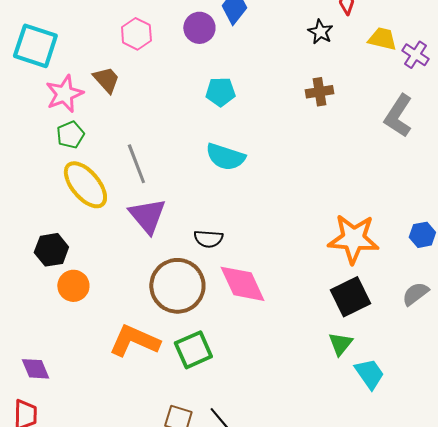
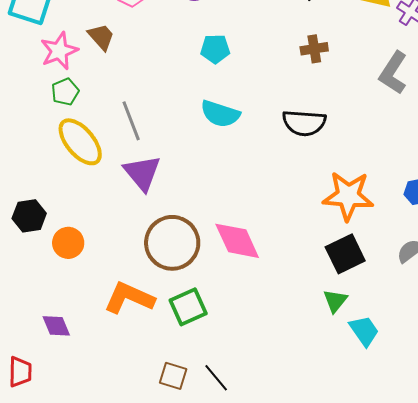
black semicircle: (208, 239) -> (304, 123), moved, size x1.5
black hexagon: (51, 250) -> (29, 216), moved
purple diamond: (35, 369) -> (56, 326), moved

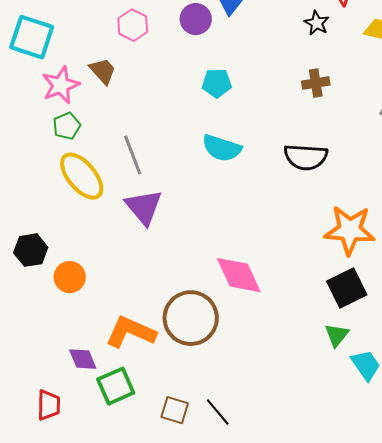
brown circle: (172, 243) -> (191, 318), moved
green square: (188, 307) -> (116, 386), moved
purple diamond: (56, 326) -> (83, 359), moved
red trapezoid: (20, 372) -> (49, 405), moved

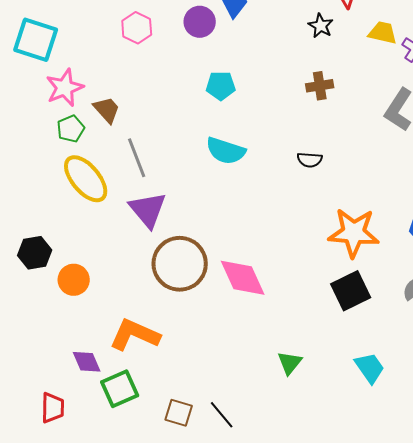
brown trapezoid: (103, 71) -> (107, 110), moved
black semicircle: (306, 157) -> (310, 160), size x0.6
brown circle: (191, 318) -> (180, 264), moved
green triangle: (337, 335) -> (290, 363), moved

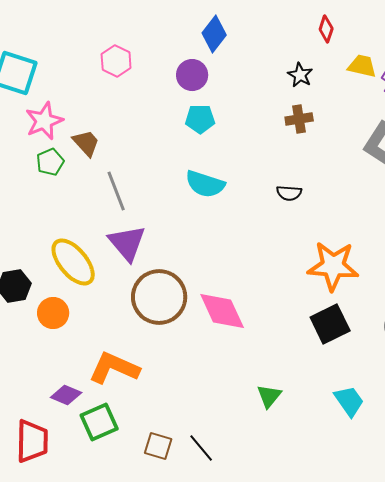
purple circle: (200, 22) -> (192, 75), moved
black star: (321, 26) -> (300, 75), moved
yellow ellipse: (86, 179) -> (73, 262), moved
purple diamond: (87, 362) -> (66, 395), turned -44
red trapezoid: (53, 408) -> (32, 441), size x1.4

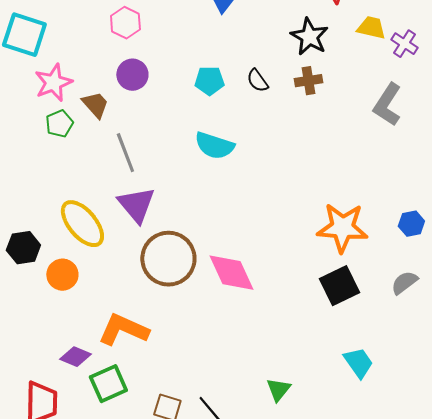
purple circle: (192, 75) -> (132, 75), moved
black star: (300, 75) -> (309, 37), size x1.5
black semicircle: (289, 193) -> (257, 81), moved, turned 50
green triangle: (269, 396) -> (278, 390), moved

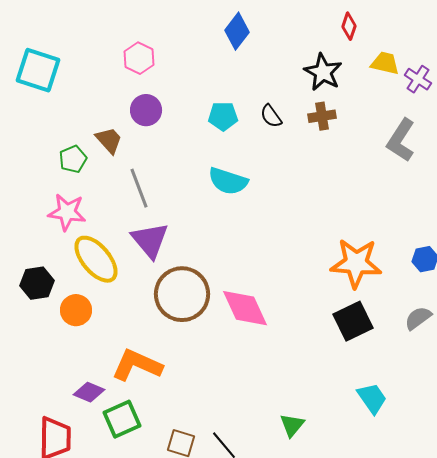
pink star: (53, 83) -> (67, 212), moved, turned 30

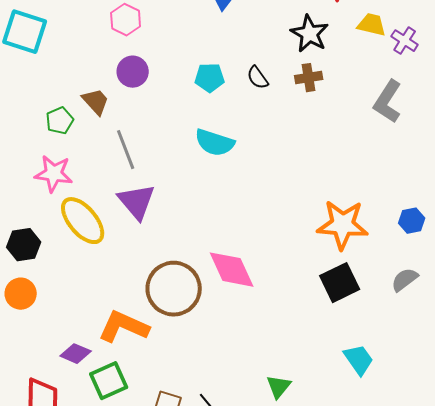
brown circle: (182, 294) -> (174, 289), moved
orange circle: (76, 310) -> (21, 294), moved

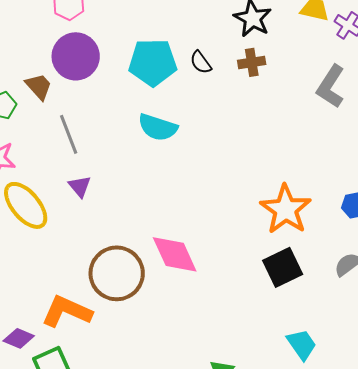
purple circle: (133, 72) -> (76, 56), size x1.5
cyan pentagon: (210, 78) -> (153, 62), size x1.6
purple triangle: (137, 202) -> (80, 186), size x0.6
orange star: (343, 225) -> (286, 209), turned 30

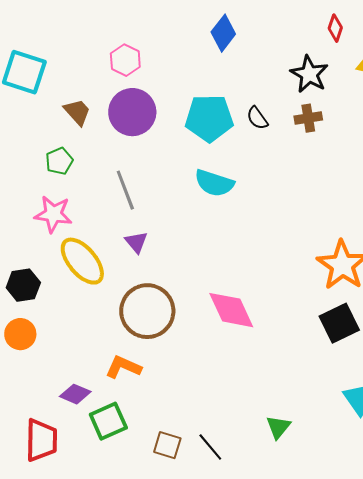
brown trapezoid: (39, 86) -> (77, 112), moved
brown circle: (117, 273) -> (147, 311), moved
orange L-shape: (67, 311) -> (123, 367), size x0.7

